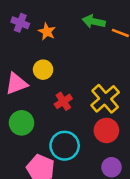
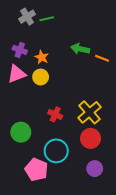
yellow circle: (43, 70) -> (41, 77), moved
pink triangle: (16, 84) -> (17, 74), moved
red cross: (63, 101) -> (55, 114), turned -32

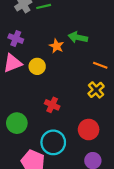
orange star: (42, 57) -> (56, 46), moved
orange line: (102, 58) -> (100, 65), moved
yellow cross: (89, 112) -> (96, 90), moved, size x0.7

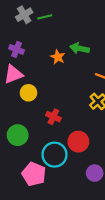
yellow circle: (37, 66) -> (28, 93), moved
red circle: (89, 130) -> (78, 142), moved

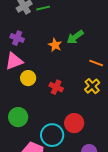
green arrow: (79, 48) -> (75, 37), turned -48
red cross: (53, 117) -> (56, 87), moved

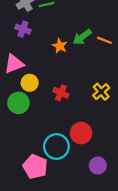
purple cross: (17, 38) -> (23, 29), moved
orange line: (96, 63) -> (105, 40), moved
green circle: (18, 117) -> (18, 103), moved

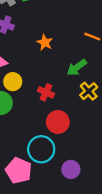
green arrow: (82, 37) -> (77, 67), moved
red circle: (81, 133) -> (58, 122), moved
purple circle: (98, 166) -> (71, 169), moved

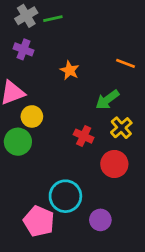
red cross: (46, 92) -> (84, 136), moved
red circle: (58, 122) -> (114, 164), moved

